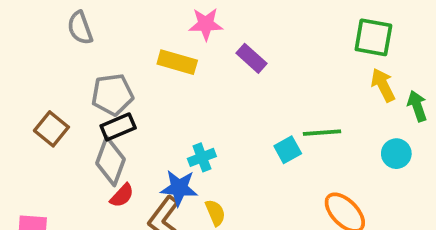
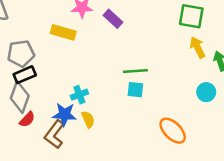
purple rectangle: (251, 58) -> (113, 19), moved
green line: (322, 133) -> (135, 71), moved
cyan square: (288, 150) -> (135, 90), turned 35
yellow semicircle: (215, 213) -> (88, 119), moved

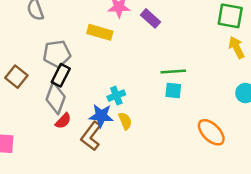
black rectangle: (25, 75) -> (61, 75), turned -40

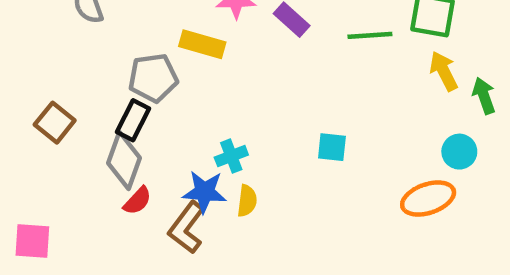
gray pentagon: (57, 54) -> (153, 78), moved
green line: (173, 72) -> (370, 35), moved
yellow semicircle: (125, 121) -> (247, 201), turned 30
orange ellipse: (211, 132) -> (428, 199), moved, turned -64

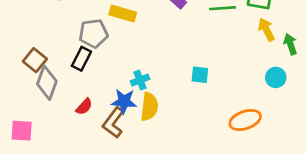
gray diamond: (124, 161) -> (47, 83), moved
orange ellipse: (428, 199) -> (245, 120), moved
yellow semicircle: (247, 201) -> (149, 107), size x1.5

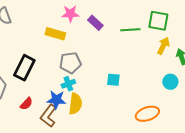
yellow arrow: (266, 29) -> (163, 46), turned 54
gray pentagon: (93, 33) -> (70, 63), moved
black rectangle: (81, 59) -> (24, 68), size x1.4

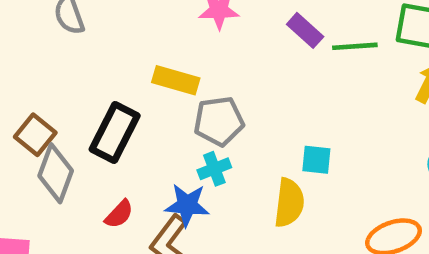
purple rectangle: (95, 23) -> (305, 30), moved
yellow rectangle: (55, 34) -> (176, 80), moved
yellow semicircle: (75, 104) -> (289, 203), moved

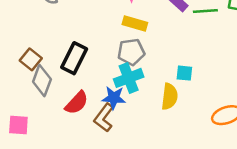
yellow rectangle: (176, 80) -> (135, 23), moved
cyan cross: (214, 169) -> (129, 78), size x1.6
red semicircle: (119, 214) -> (77, 103), size x1.5

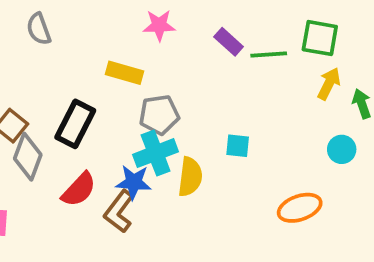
yellow rectangle: (135, 23) -> (124, 73), moved
yellow semicircle: (170, 97) -> (190, 177), moved

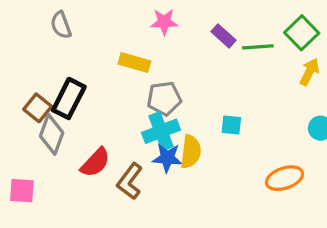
green square: (320, 38) -> (302, 33), turned 36
black rectangle: (75, 124) -> (69, 98), moved
blue star: (134, 182) -> (167, 158), moved

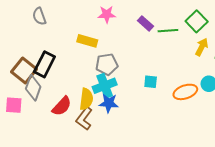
brown square: (38, 108) -> (24, 70), size x1.4
yellow semicircle: (191, 152) -> (86, 99), moved
orange ellipse: (284, 178) -> (185, 92), moved
pink square: (22, 191) -> (14, 105), moved

